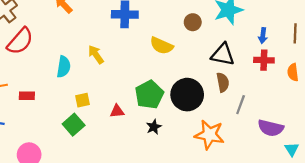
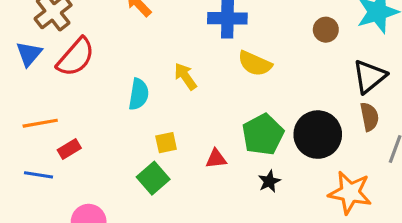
yellow semicircle: (162, 46) -> (255, 64), moved
black triangle: (223, 54) -> (369, 76), turned -50
red rectangle: (27, 96) -> (69, 149), moved, turned -32

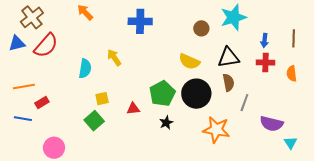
blue triangle: (29, 54) -> (17, 43), turned 36
yellow semicircle: (255, 64) -> (189, 61), moved
black triangle: (369, 76) -> (228, 57), turned 30

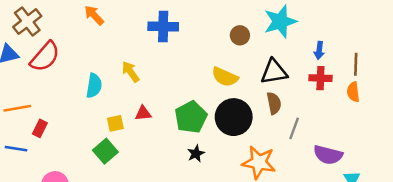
brown line: (294, 38) -> (356, 64), moved
red rectangle: (42, 103) -> (40, 128), turned -32
red triangle: (133, 109) -> (143, 113), moved

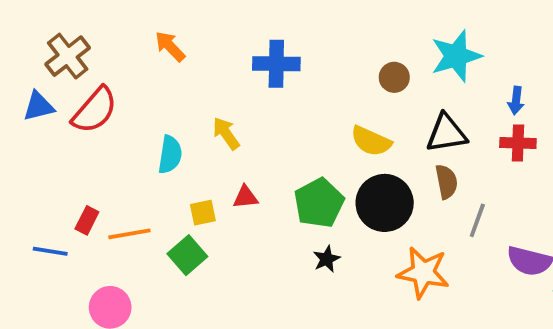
orange line: (17, 108) -> (129, 234), moved

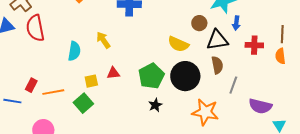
brown circle: (394, 77) -> (199, 23), moved
blue arrow: (516, 101) -> (236, 23), moved
red semicircle: (95, 110) -> (35, 28), turned 128

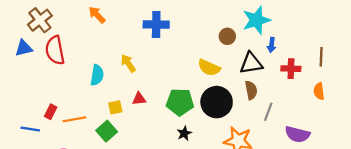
brown circle: (199, 23) -> (227, 36), moved
orange semicircle: (280, 56) -> (319, 91), moved
green pentagon: (151, 76) -> (180, 102), turned 30

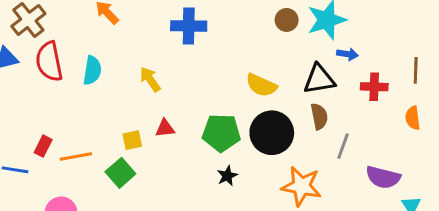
brown circle: (227, 36) -> (287, 20), moved
blue arrow: (272, 45) -> (347, 54), turned -88
cyan semicircle: (97, 75) -> (92, 70), moved

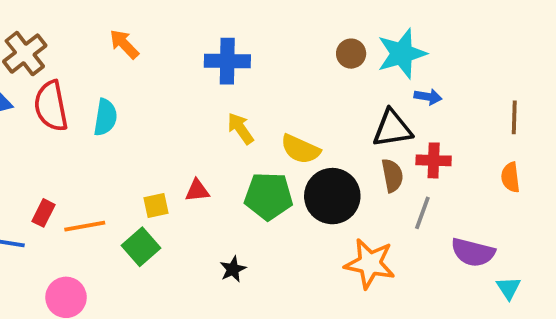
yellow arrow: (150, 79) -> (240, 129), moved
yellow semicircle: (261, 85) -> (300, 149), moved
red cross: (374, 87) -> (434, 160), moved
black star: (227, 176) -> (233, 269), moved

